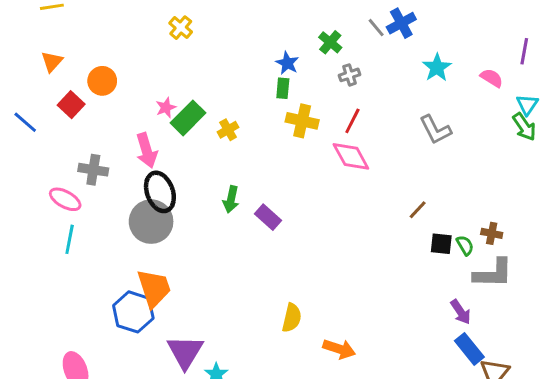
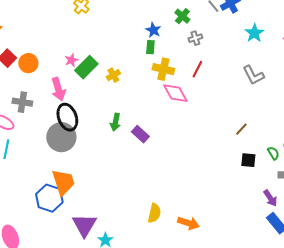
orange circle: (102, 81) -> (28, 63), moved
pink diamond: (351, 156) -> (175, 93), moved
black square: (441, 244) -> (248, 160), moved
yellow semicircle: (292, 318) -> (154, 213), moved

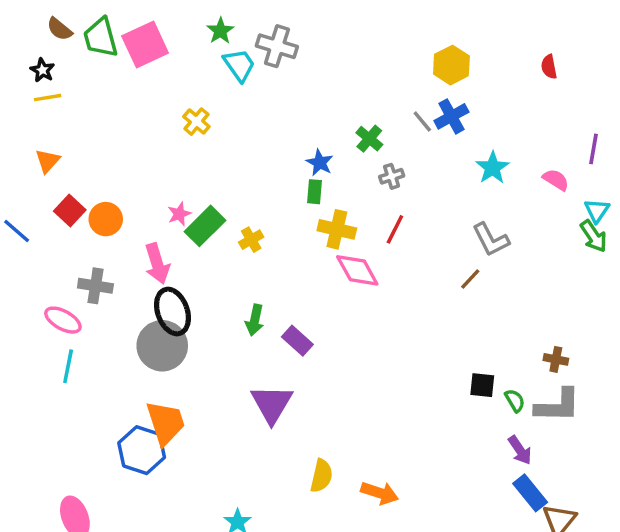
brown line: (241, 129) -> (470, 279), moved
green semicircle: (273, 153) -> (515, 400), moved
purple triangle: (84, 225) -> (272, 404), moved

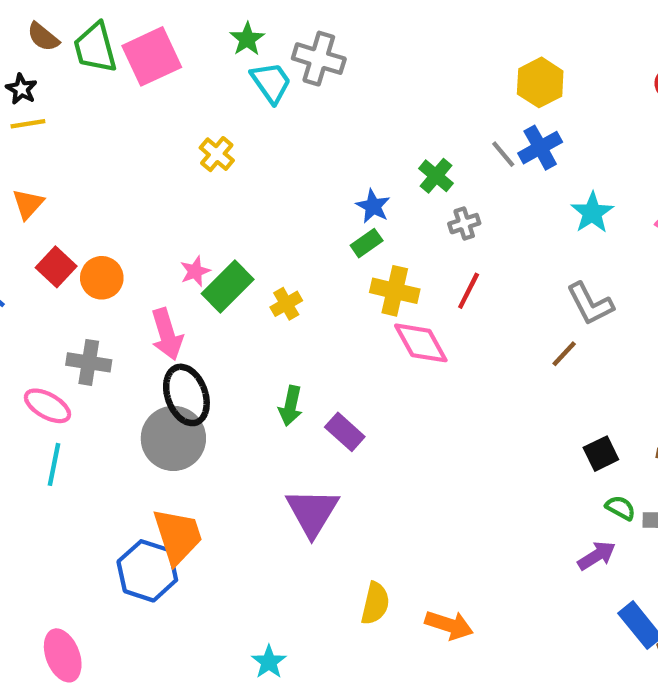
green rectangle: (315, 192) -> (367, 243), turned 50
black square: (482, 385) -> (601, 454), moved, turned -32
green semicircle: (515, 400) -> (620, 508), turned -30
purple arrow: (520, 450) -> (597, 556), moved, turned -88

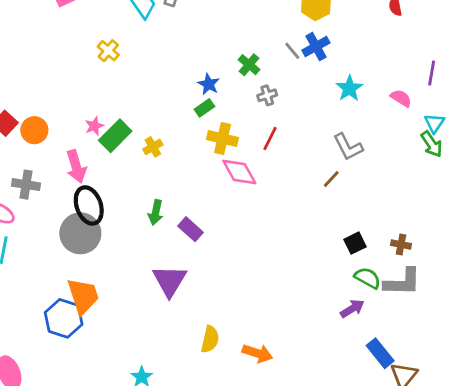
green semicircle: (620, 508) -> (368, 278), size x1.4

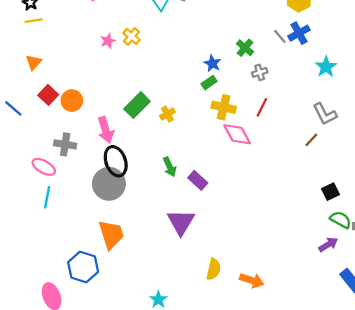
pink star: (94, 126) -> (108, 41), moved
green arrow: (156, 212) -> (170, 167), turned -36
blue hexagon: (64, 318) -> (83, 267), moved

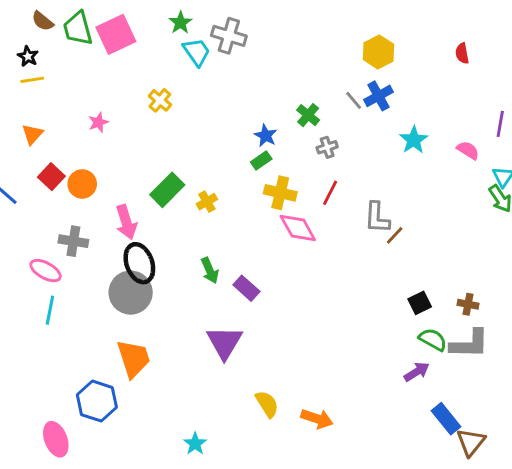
pink star: (108, 41) -> (98, 122), moved
gray L-shape: (325, 114) -> (377, 218), moved, turned 30
yellow semicircle: (214, 269) -> (267, 404), turned -45

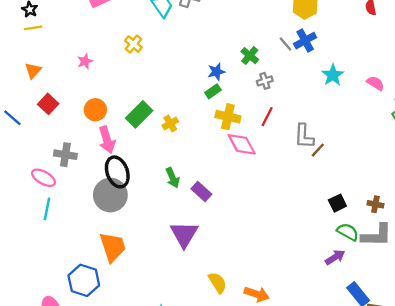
blue star: (266, 136) -> (216, 72), turned 30
orange circle: (82, 184) -> (95, 110), moved

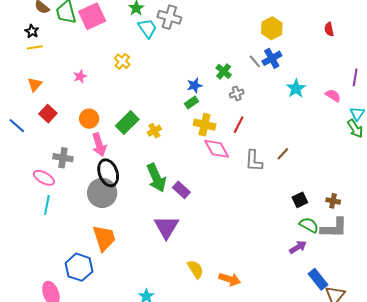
gray L-shape: (304, 136) -> (254, 161), moved
green arrow: (173, 178) -> (156, 178), size x1.6

